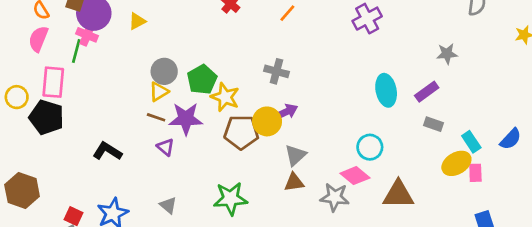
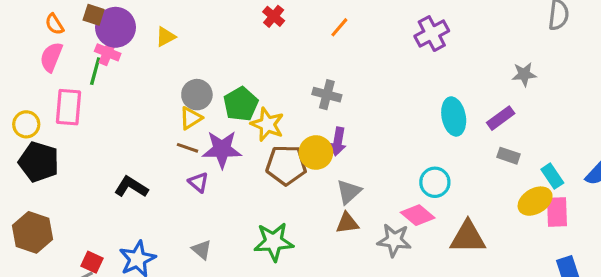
purple arrow: (286, 112) -> (338, 142), turned 125
black pentagon: (46, 117) -> (39, 162), moved
pink rectangle: (475, 173) -> (557, 212), size x1.4

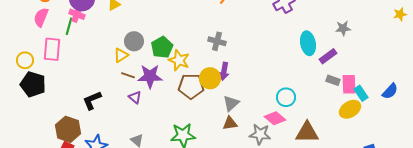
cyan ellipse: (454, 117) -> (308, 43), moved
yellow triangle: (191, 118) -> (121, 55), moved
black L-shape: (131, 187) -> (92, 100), turned -55
pink rectangle: (557, 212) -> (349, 84), moved
brown hexagon: (33, 232) -> (68, 129), moved

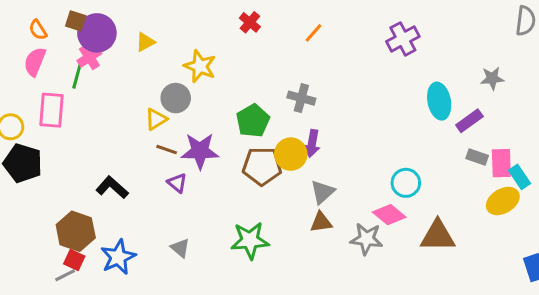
pink cross: (77, 14) -> (89, 57), turned 35
green pentagon: (162, 47) -> (253, 121), moved
yellow star: (179, 60) -> (200, 66), moved
black L-shape: (92, 100) -> (112, 187), turned 65

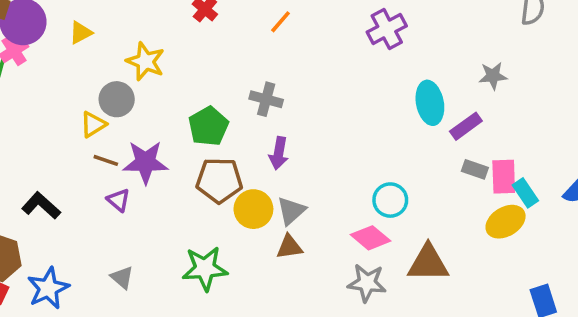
yellow circle: (291, 154) -> (253, 209), moved
gray star: (366, 239) -> (367, 283), moved

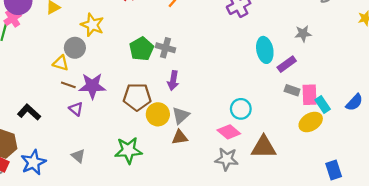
yellow triangle: (93, 124) -> (61, 63), turned 49
green pentagon: (208, 126) -> (141, 49), moved

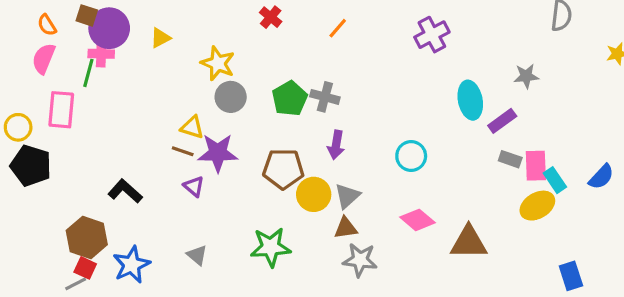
pink cross: (13, 18) -> (101, 54), turned 35
gray circle: (75, 48) -> (231, 97), moved
yellow triangle: (61, 63) -> (192, 127), moved
cyan circle: (241, 109) -> (411, 156), moved
gray star: (227, 159) -> (360, 260), moved

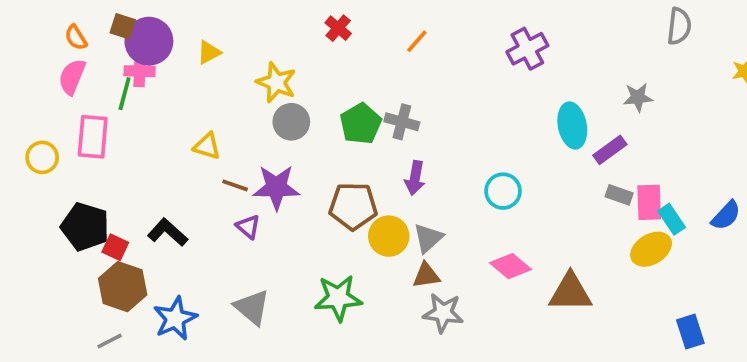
yellow triangle: (192, 127) -> (207, 146), moved
black pentagon: (31, 166) -> (85, 227), moved
gray triangle: (197, 255) -> (252, 307), size x1.5
red square: (85, 268) -> (115, 247), moved

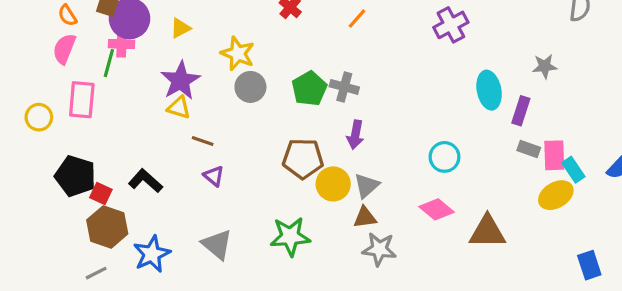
purple rectangle: (610, 150) -> (521, 111), turned -36
purple star: (276, 187) -> (180, 81), moved, turned -30
cyan circle: (503, 191) -> (444, 157), moved

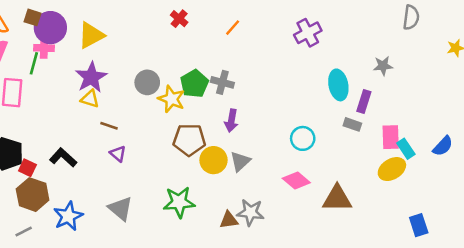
yellow triangle: (180, 28) -> (91, 35), size x1.6
yellow star: (238, 54) -> (171, 99), moved
gray rectangle: (529, 149) -> (352, 124), moved
brown triangle: (365, 217) -> (229, 220), moved

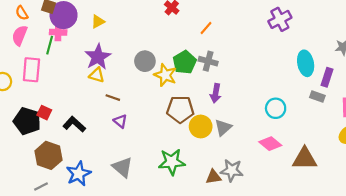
orange line: (233, 28) -> (206, 28), moved
yellow triangle: (91, 35) -> (98, 22), size x0.6
red square: (27, 168) -> (44, 113), moved

